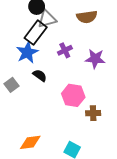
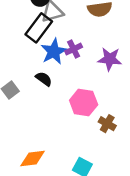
blue star: (27, 52) -> (54, 52), moved
brown cross: (93, 113) -> (107, 124), turned 32

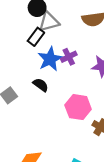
black rectangle: (39, 28) -> (36, 37), size x0.7

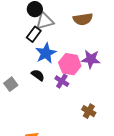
purple cross: (69, 57) -> (62, 81), moved, turned -32
pink hexagon: (78, 107) -> (70, 64), moved

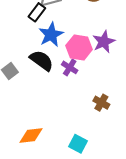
purple star: (91, 59) -> (104, 42), turned -30
black semicircle: (38, 75) -> (42, 60), size x1.5

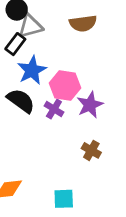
purple star: (104, 42) -> (90, 105), moved
cyan square: (78, 144) -> (64, 199), turned -30

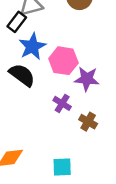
purple star: (90, 105) -> (87, 79), turned 30
purple cross: (54, 109) -> (62, 103), moved

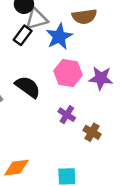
blue star: (32, 46) -> (59, 37), moved
purple star: (87, 79) -> (101, 78), moved

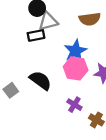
black rectangle: (23, 35) -> (36, 35), turned 42
blue star: (59, 37) -> (76, 51), moved

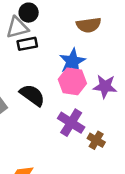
gray triangle: (48, 21) -> (17, 28), moved
purple cross: (74, 105) -> (71, 123), size x1.5

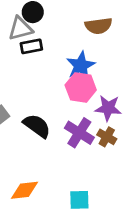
purple star: (105, 86) -> (108, 108), moved
black semicircle: (32, 95) -> (37, 126), moved
brown cross: (96, 140) -> (107, 137), moved

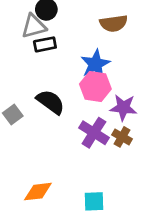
black semicircle: (37, 126) -> (51, 102), moved

